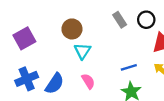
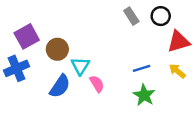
brown circle: (72, 29) -> (57, 49), moved
cyan triangle: (82, 51) -> (80, 66), moved
blue cross: (27, 79) -> (17, 68), moved

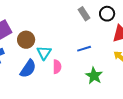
blue line: (142, 68) -> (84, 49), moved
pink semicircle: (97, 84) -> (57, 67), turned 32

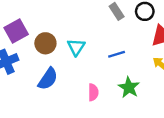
cyan triangle: (44, 53) -> (76, 47), moved
pink semicircle: (57, 67) -> (93, 92), moved

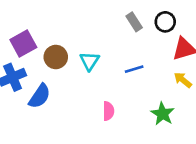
blue semicircle: (48, 79) -> (40, 96), moved
green star: (129, 87) -> (163, 114), moved

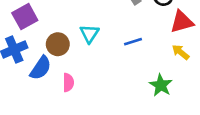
brown circle: (56, 57) -> (58, 44), moved
pink semicircle: (108, 111) -> (68, 82), moved

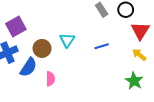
red triangle: (182, 22) -> (140, 31), turned -42
green star: (161, 85) -> (134, 81), moved

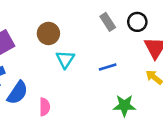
brown circle: (42, 48) -> (48, 33), moved
green star: (134, 81) -> (124, 106), moved, turned -30

